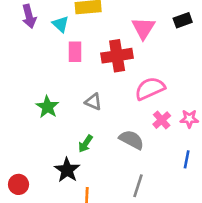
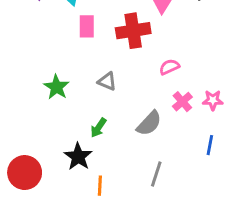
pink semicircle: (150, 89) -> (169, 67), size x0.6
gray semicircle: (131, 140) -> (149, 123), turned 105
red circle: (19, 184) -> (25, 173), size x1.5

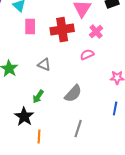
pink cross: (182, 102) -> (96, 32), moved

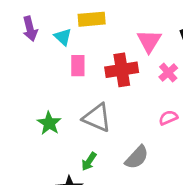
pink semicircle: (87, 55) -> (168, 118), moved
gray triangle: (44, 65) -> (97, 118), size x1.6

